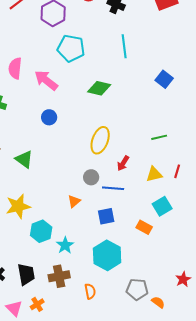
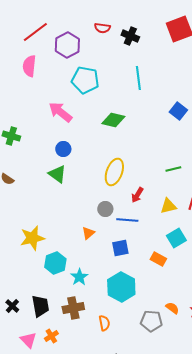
pink semicircle: (15, 68) -> (29, 66), moved
green triangle: (24, 159) -> (57, 174), moved
orange semicircle: (158, 302) -> (172, 308), moved

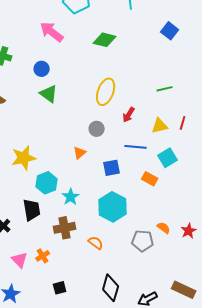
blue circle: (63, 149) -> (42, 69), moved
blue line: (127, 220) -> (136, 147), moved
black trapezoid: (40, 306) -> (32, 210), moved
orange semicircle: (104, 323) -> (96, 243), turned -42

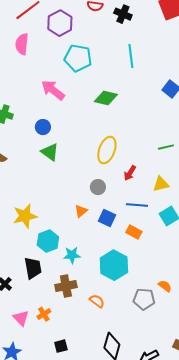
blue square: (112, 168) -> (107, 218), moved, turned 36
orange rectangle: (150, 179) -> (134, 232), moved
cyan star: (71, 197) -> (72, 255), turned 30

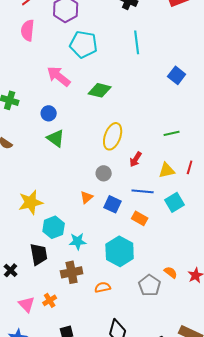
green diamond: (106, 98) -> (100, 90), moved
gray pentagon: (144, 299) -> (150, 285), turned 30
orange semicircle: (97, 301) -> (103, 287), turned -49

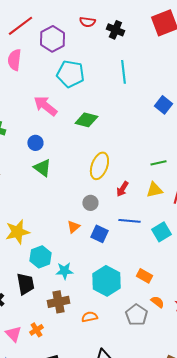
yellow triangle: (167, 170) -> (154, 190), moved
orange rectangle: (140, 218) -> (144, 276), moved

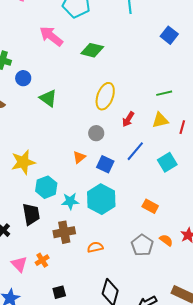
blue circle: (35, 143) -> (23, 78), moved
blue line: (129, 221) -> (135, 151), turned -55
cyan hexagon: (106, 281) -> (101, 199), moved
orange semicircle: (157, 302) -> (166, 240), moved

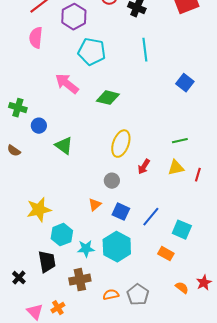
blue line: (135, 151) -> (151, 217), moved
cyan square: (167, 162) -> (182, 230), moved, turned -36
gray pentagon: (142, 245) -> (138, 295), moved

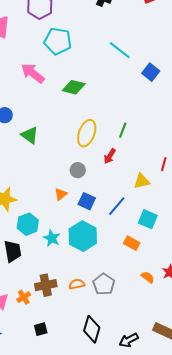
cyan line: (145, 50) -> (120, 50), moved, turned -45
green line: (180, 141) -> (123, 130), moved, turned -56
yellow triangle: (176, 168) -> (142, 181), moved
cyan star: (86, 249) -> (52, 238), turned 30
brown cross: (80, 280) -> (46, 285), moved

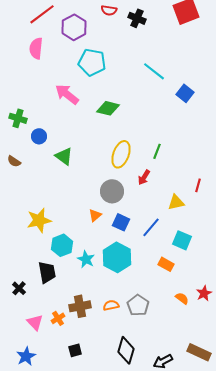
gray circle: (78, 170) -> (112, 191), size x1.5

